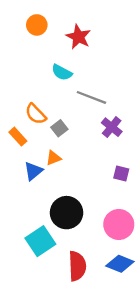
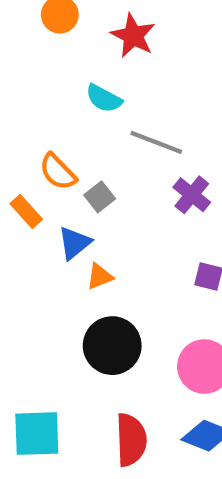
orange triangle: (53, 158) -> (100, 276), moved
blue triangle: (33, 171) -> (74, 243), moved
cyan square: (40, 241) -> (37, 434), moved, turned 32

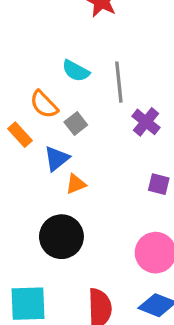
cyan semicircle: (104, 98) -> (76, 71), moved
gray line: (156, 142) -> (119, 82), turned 63
black circle: (112, 346) -> (61, 237), moved

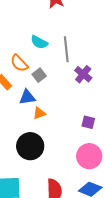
blue triangle: (57, 159) -> (27, 97), turned 30
purple square: (159, 184) -> (88, 122), moved

